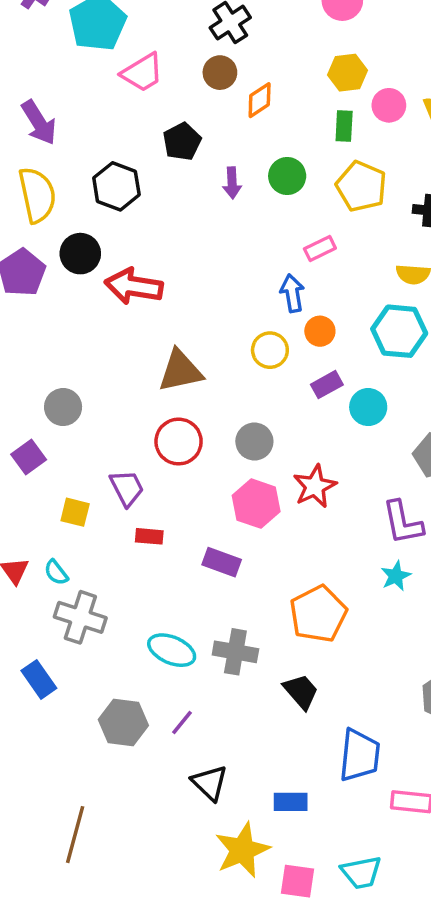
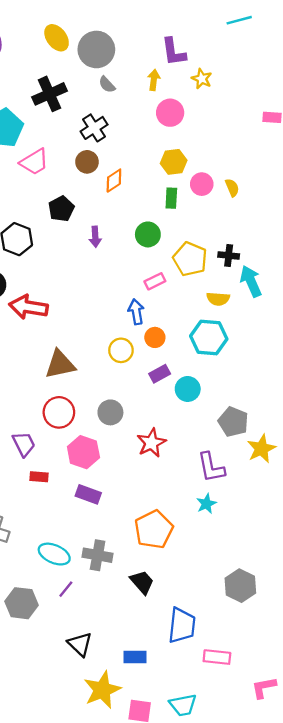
green circle: (287, 176) -> (148, 234), moved
yellow pentagon: (361, 186) -> (190, 259), moved
pink hexagon: (256, 504) -> (83, 452), moved
purple line: (182, 723) -> (66, 589), moved

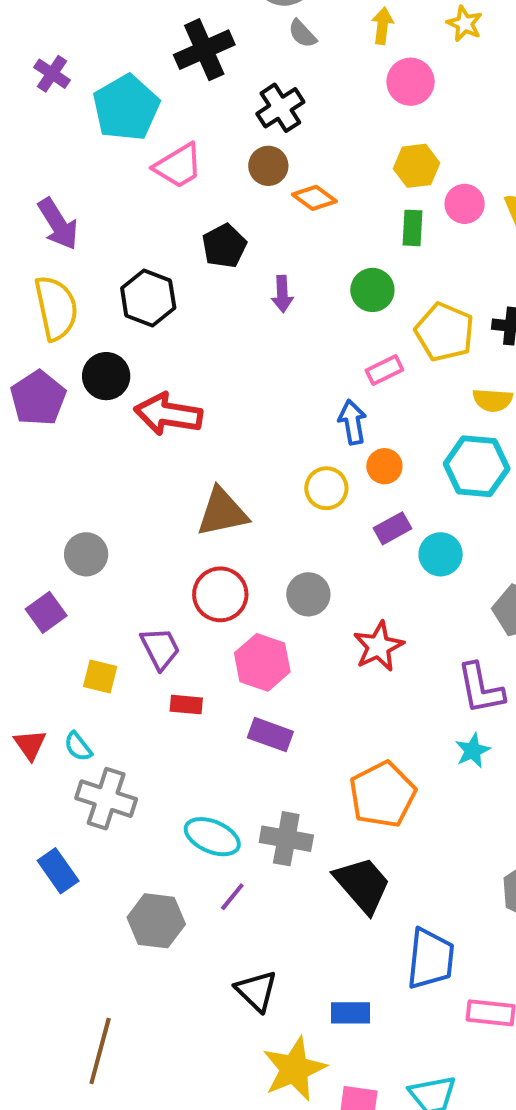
orange diamond: (114, 181) -> (314, 198), turned 70
black trapezoid: (142, 582) -> (362, 885), size x1.4

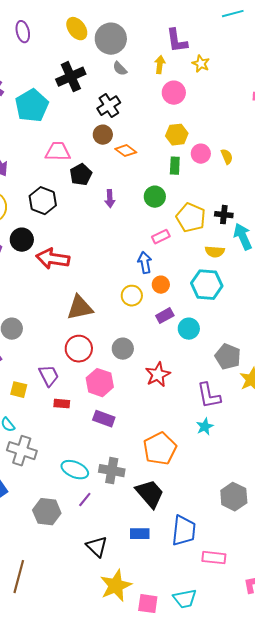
pink trapezoid: (178, 166) -> (58, 152), moved, turned -148
blue rectangle: (350, 1013) -> (140, 534), moved

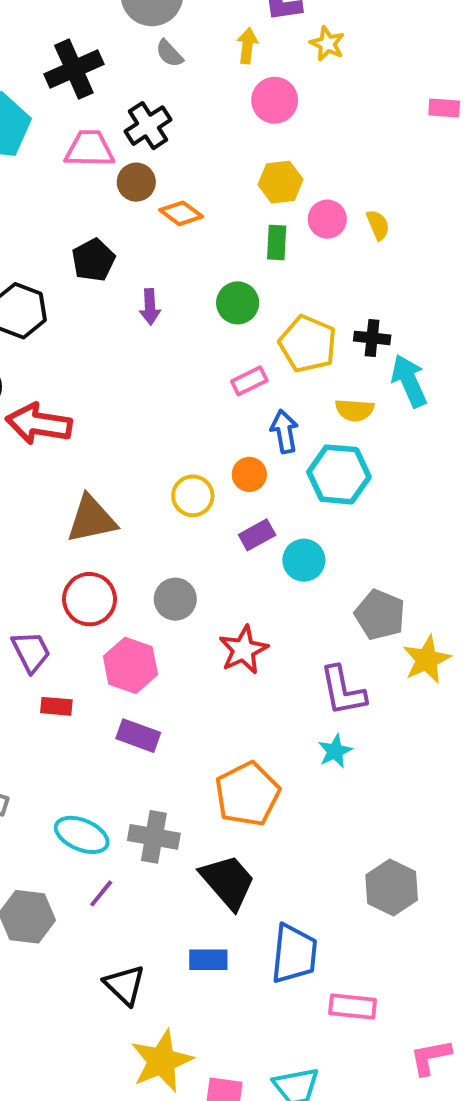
pink trapezoid: (58, 152) -> (90, 149), moved
blue arrow: (145, 263) -> (284, 432), moved

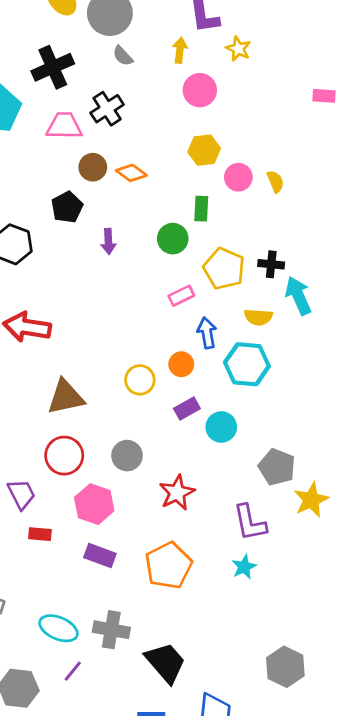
brown circle: (136, 182) -> (93, 167), moved
green rectangle: (277, 242) -> (201, 209), moved
orange pentagon: (247, 794) -> (168, 565), moved

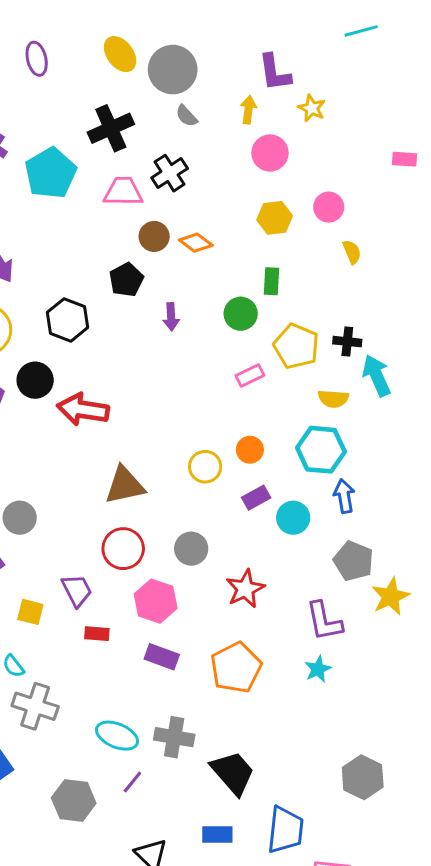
pink circle: (238, 177) -> (329, 207), moved
blue arrow: (207, 333) -> (344, 496), moved

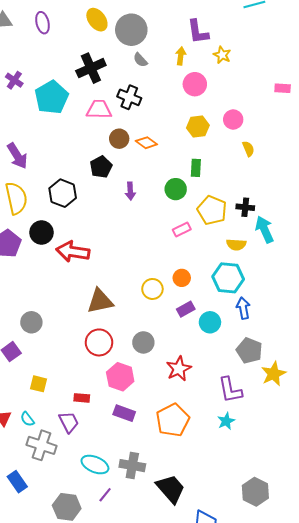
black cross: (170, 173) -> (129, 97), turned -35
purple trapezoid: (77, 590) -> (69, 422), moved

